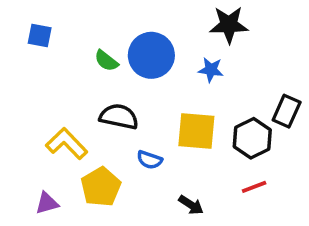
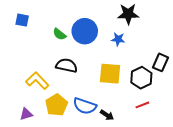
blue semicircle: (150, 160) -> (85, 106), moved, size x1.6

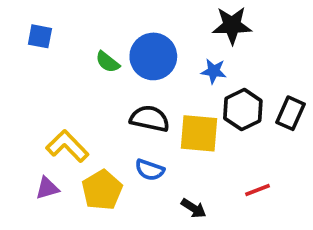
black semicircle: (67, 66) -> (150, 119), moved
black hexagon: (141, 78) -> (243, 110), moved
blue semicircle: (85, 106) -> (150, 170), moved, size x0.7
purple triangle: (26, 114) -> (47, 188), moved

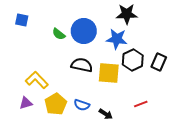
blue star: (214, 71) -> (117, 39), size x1.5
blue semicircle: (150, 170) -> (82, 105), moved

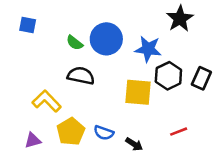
black star: (127, 14) -> (180, 19), moved, turned -30
black semicircle: (82, 65) -> (81, 76), moved
purple triangle: (26, 103) -> (33, 140), moved

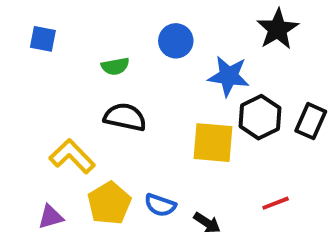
blue circle: (106, 39) -> (176, 41), moved, size x0.7
green semicircle: (75, 43) -> (115, 66), turned -48

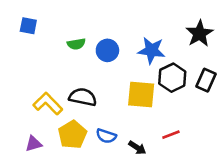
black star: (278, 29) -> (199, 34), moved
blue circle: (176, 41) -> (107, 50), moved
black semicircle: (125, 117) -> (83, 97), moved
red line: (276, 203) -> (171, 135), moved

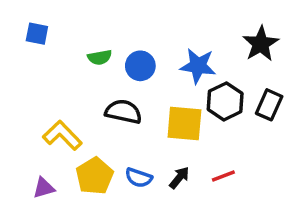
black semicircle: (83, 97) -> (123, 112), moved
black arrow: (137, 148) -> (179, 178), moved, turned -84

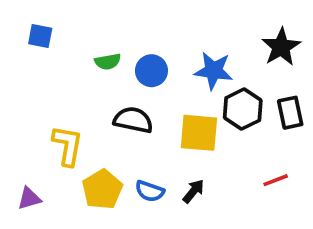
black rectangle: (269, 105) -> (290, 113), turned -36
yellow L-shape: (62, 135) -> (68, 146), turned 54
red line: (223, 176) -> (276, 180), moved
purple triangle: (44, 188) -> (29, 198), moved

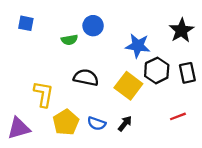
blue circle: (151, 71) -> (93, 26), moved
yellow square: (199, 133) -> (128, 86), turned 32
purple triangle: (29, 198) -> (19, 128), size x1.5

